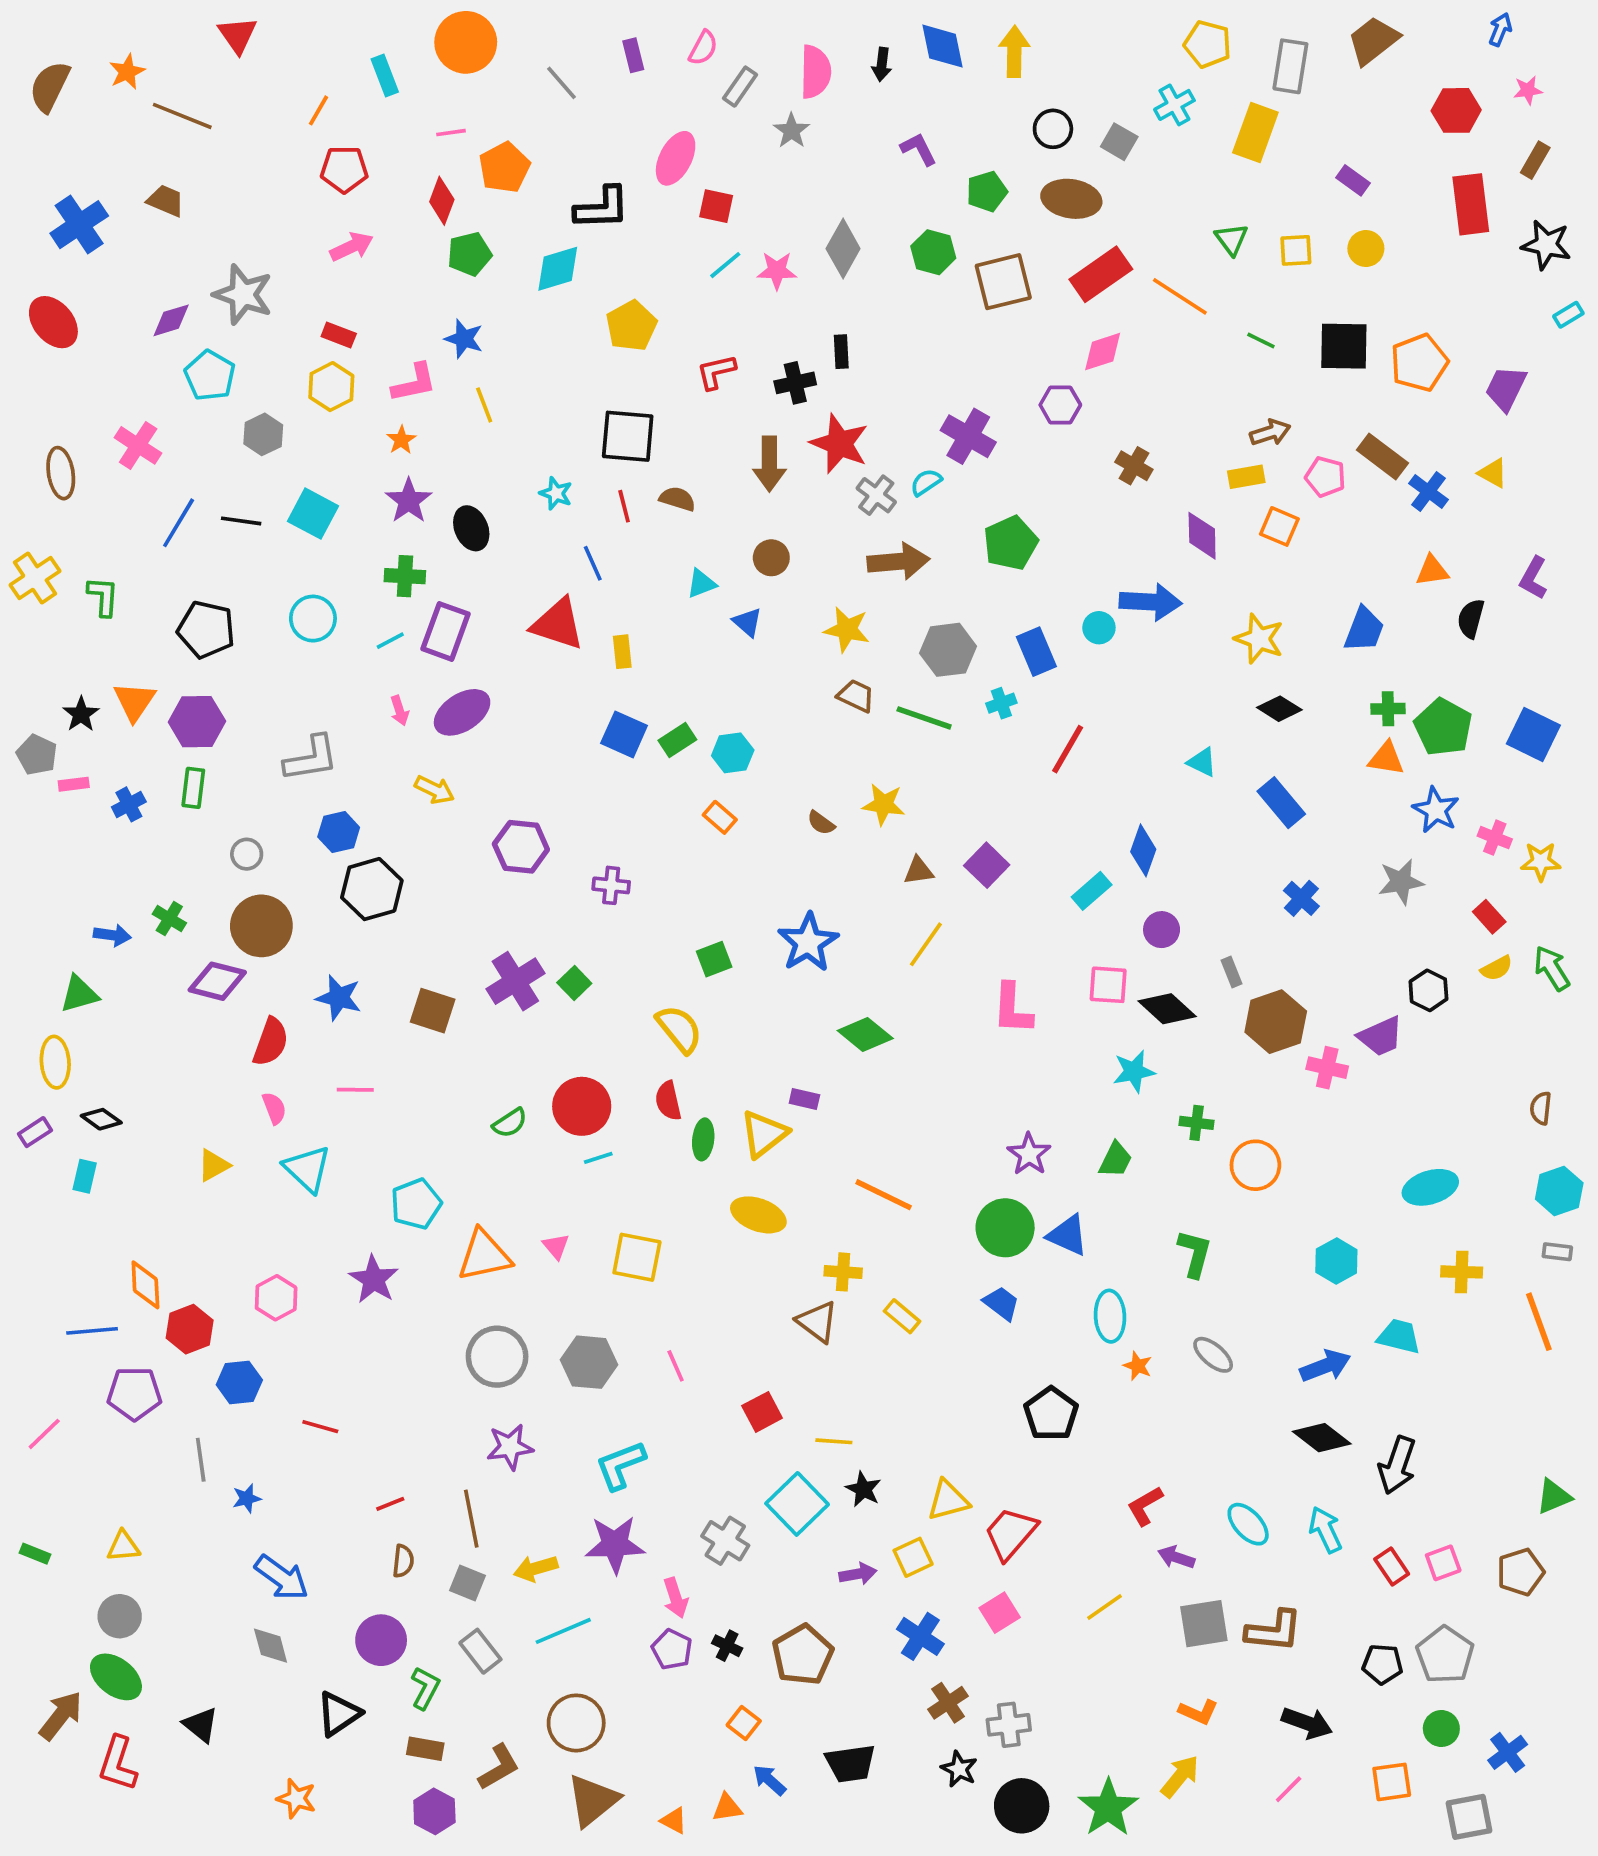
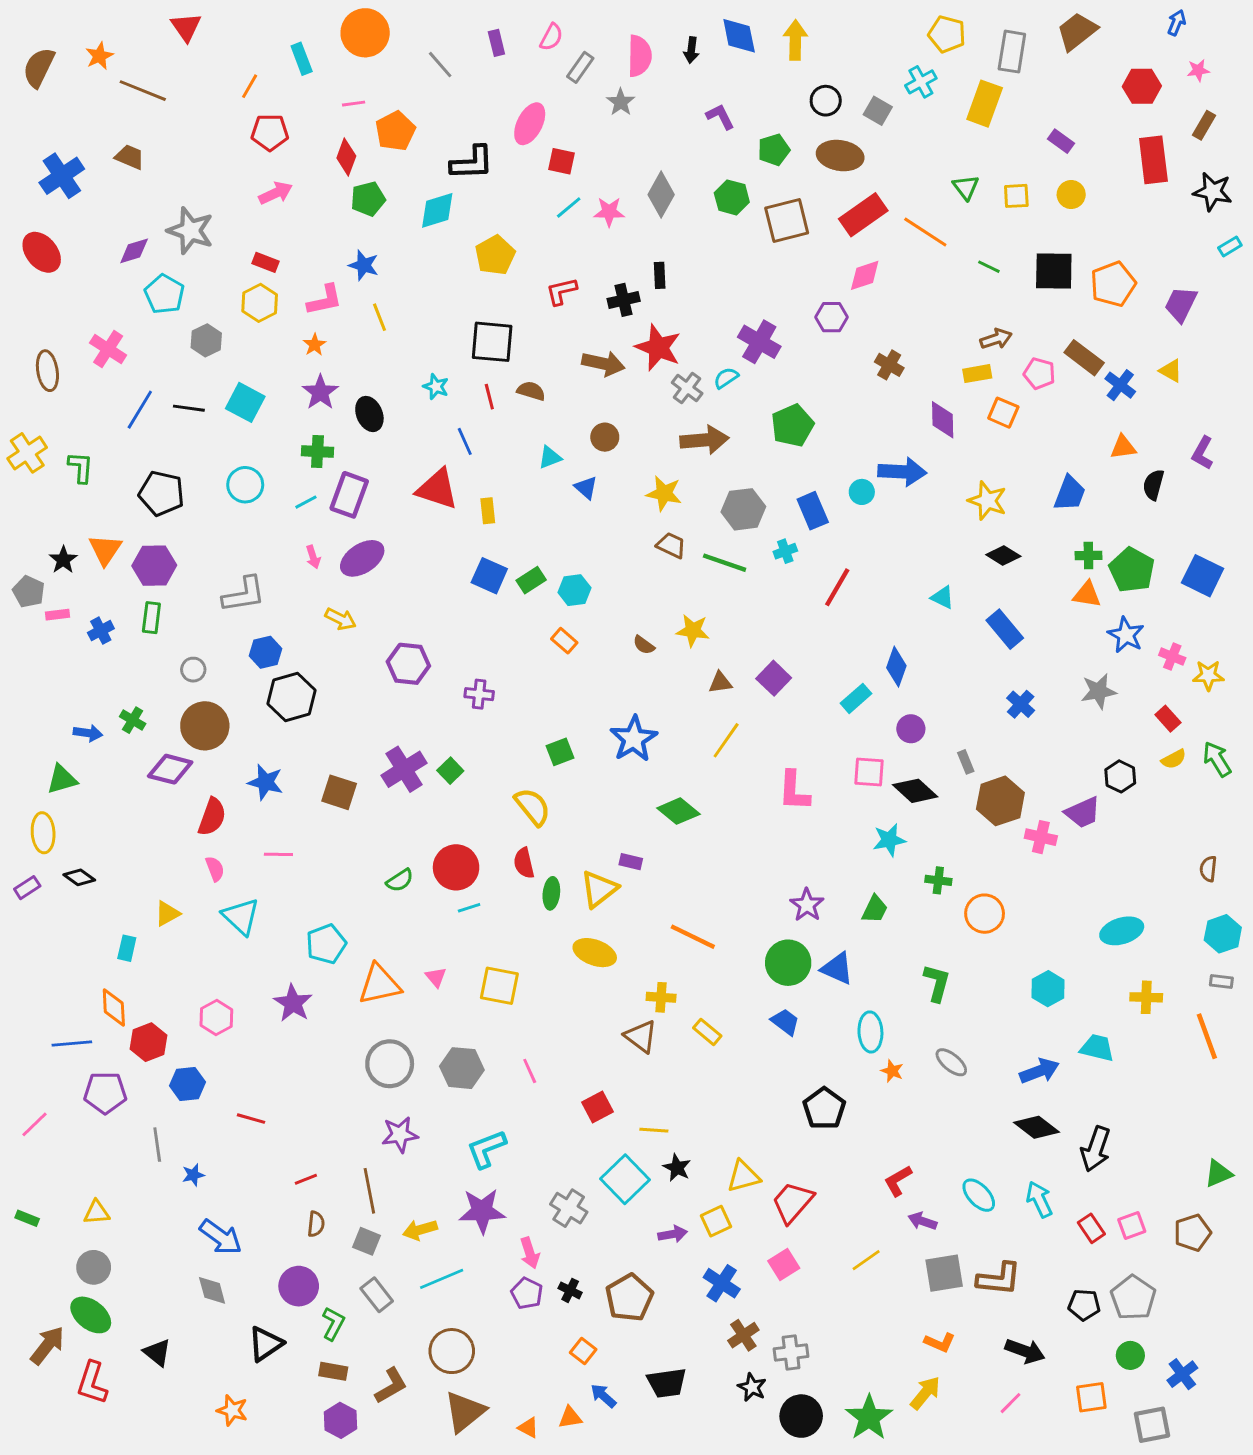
brown arrow: (769, 464) -> (603, 363), turned -78
cyan rectangle: (85, 1176) -> (127, 948), moved

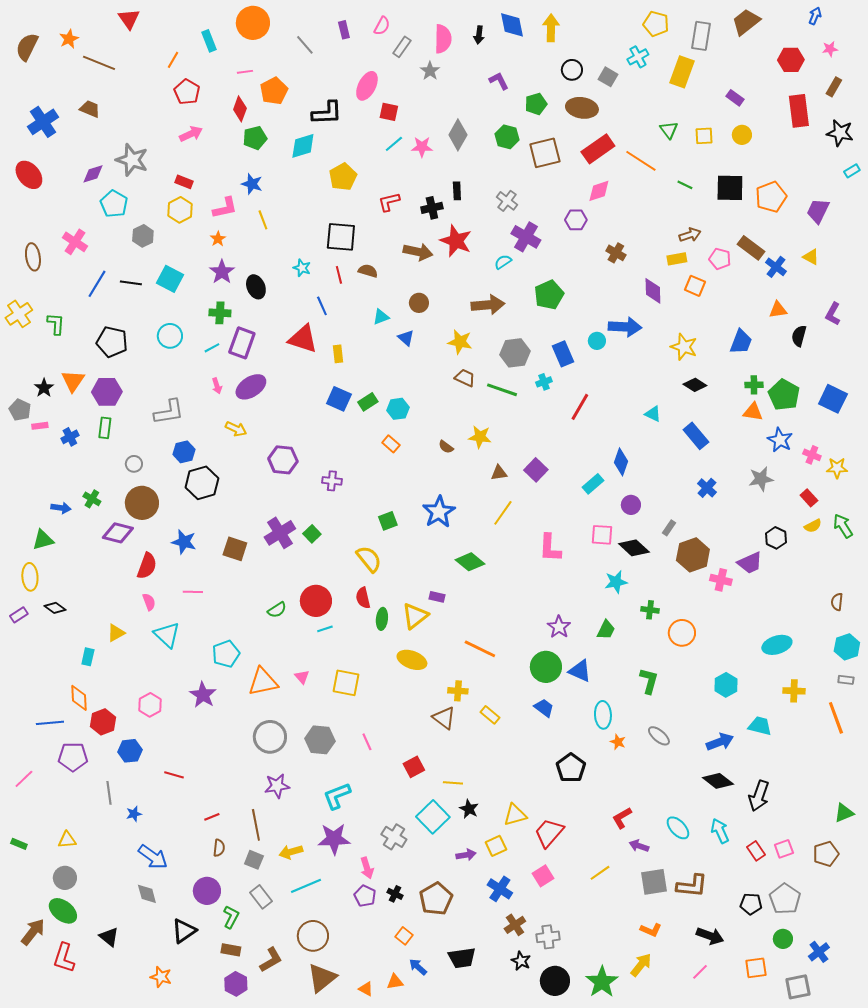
red pentagon: (270, 132) -> (187, 92), turned 30
gray cross: (687, 388) -> (507, 201), moved
gray rectangle: (966, 762) -> (669, 528), turned 56

